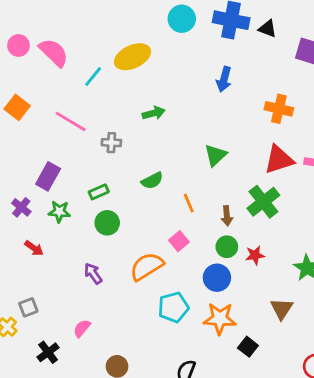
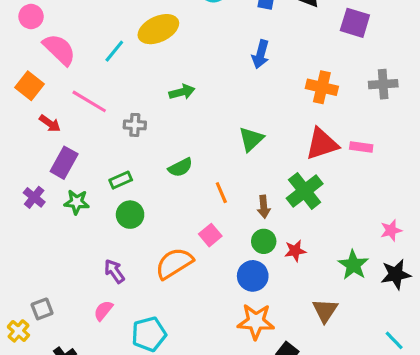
pink semicircle: (54, 53) -> (59, 50), moved
red arrow: (34, 248) -> (50, 123), moved
cyan pentagon: (173, 307) -> (149, 334), moved
pink semicircle: (82, 328) -> (103, 311), moved

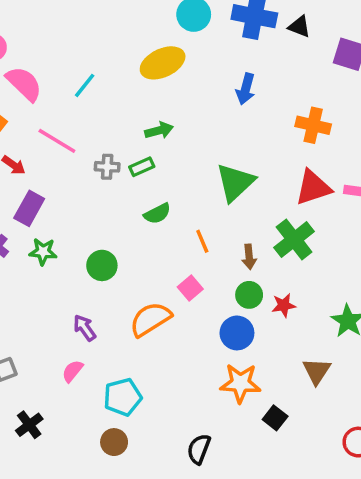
yellow ellipse: (158, 29) -> (163, 63), moved
green triangle: (251, 139) -> (235, 182), size x1.4
green rectangle: (121, 180) -> (142, 167), moved

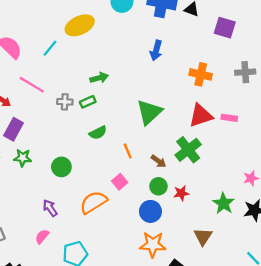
yellow ellipse: (163, 63) -> (80, 25), moved
brown arrow: (249, 257) -> (158, 161), turned -49

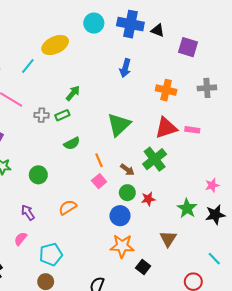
green arrow: (99, 78) -> (73, 93), turned -35
pink square: (120, 182) -> (99, 181), moved
orange semicircle: (93, 202) -> (68, 207), size x0.7

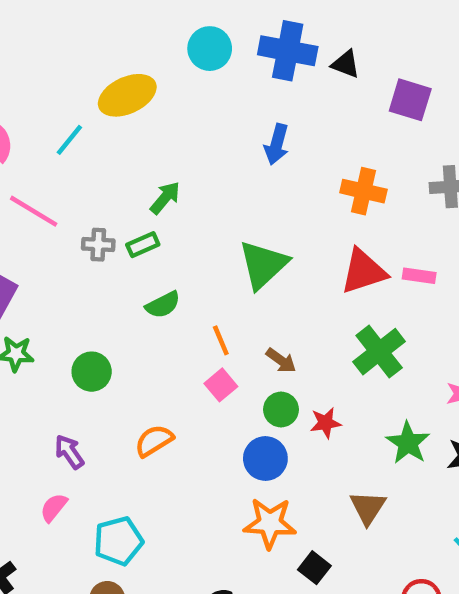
green cross: (155, 159) -> (379, 352), moved

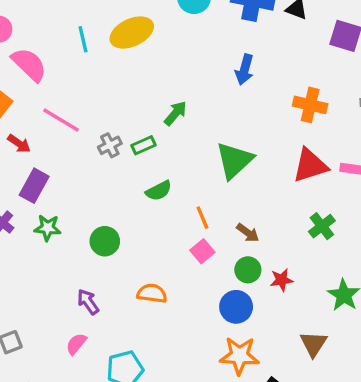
cyan line: (69, 140) -> (83, 39), moved, turned -52
green arrow: (165, 198) -> (175, 113), moved
gray cross: (98, 245) -> (110, 145), turned -30
green cross: (379, 352) -> (322, 226), size x0.7
orange semicircle: (154, 441) -> (152, 293), turned 40

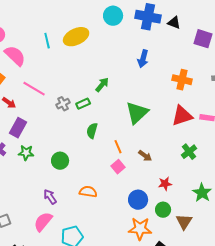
green semicircle: (159, 191) -> (92, 131), turned 133
green circle: (248, 270) -> (163, 210), moved
pink semicircle: (76, 344) -> (43, 222), size x1.5

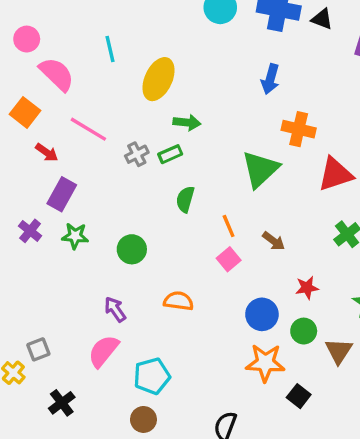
yellow ellipse: (76, 37) -> (159, 79), moved, turned -40
orange cross: (182, 80) -> (299, 129), moved
green arrow: (102, 85) -> (187, 122), moved, turned 56

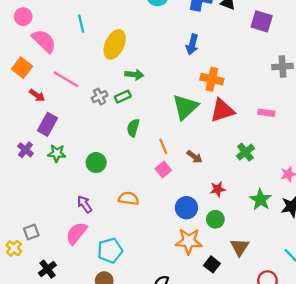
red triangle: (335, 174) -> (222, 110), moved
brown triangle: (339, 351) -> (240, 247), moved

